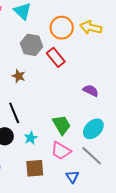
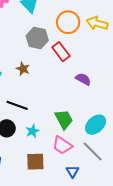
purple semicircle: (91, 91) -> (83, 79), moved
black line: (14, 113) -> (17, 105), turned -50

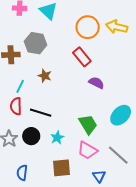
gray hexagon: (37, 38) -> (36, 43), moved
purple semicircle: (83, 79) -> (96, 83), moved
cyan ellipse: (96, 125) -> (121, 115), moved

